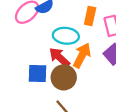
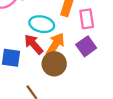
brown circle: (64, 77) -> (54, 64), moved

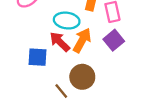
brown circle: (54, 64) -> (82, 77), moved

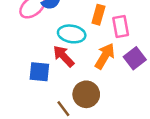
orange arrow: (82, 40) -> (105, 56), moved
purple square: (114, 40) -> (135, 58), moved

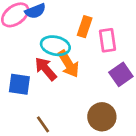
orange arrow: (105, 56) -> (69, 64), moved, turned 115
brown circle: (86, 94) -> (102, 117), moved

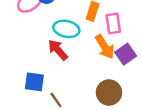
orange arrow: (69, 64) -> (105, 47), moved
blue square: (19, 84) -> (34, 82), moved

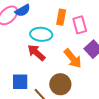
orange arrow: (105, 47) -> (73, 58), moved
brown circle: (109, 93) -> (60, 84), moved

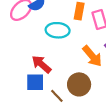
red arrow: (36, 53) -> (41, 64), moved

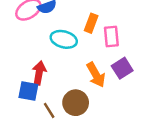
red arrow: (41, 64) -> (39, 73), turned 48

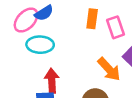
cyan ellipse: (64, 39) -> (40, 45), moved

